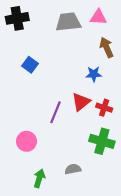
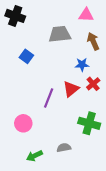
black cross: (17, 18) -> (15, 16), turned 30
gray trapezoid: (68, 22) -> (60, 34), moved
red cross: (104, 108) -> (93, 84), moved, turned 32
green arrow: (39, 178) -> (34, 156), turned -133

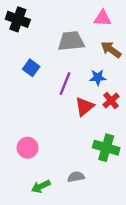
brown arrow: (93, 41) -> (111, 50), turned -30
purple line: (49, 98) -> (65, 84), moved

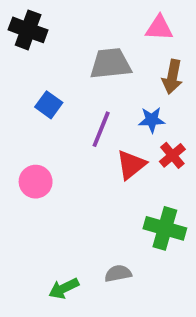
brown arrow: (111, 50) -> (172, 77), turned -115
pink circle: (28, 148) -> (36, 182), moved

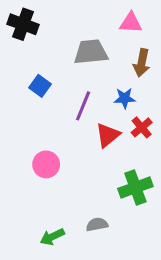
pink circle: (36, 182) -> (46, 164), moved
green cross: (165, 228) -> (135, 188), turned -36

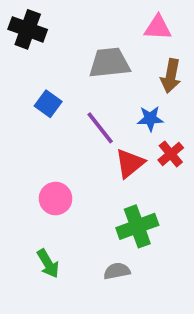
purple line: (83, 106) -> (100, 128), turned -60
green cross: (135, 188) -> (137, 226), moved
green arrow: (52, 237) -> (48, 264), moved, turned -95

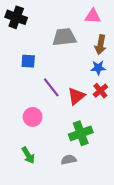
blue square: (48, 104) -> (28, 61), turned -32
blue star: (150, 119) -> (98, 68), moved
purple line: (100, 128) -> (51, 87), moved

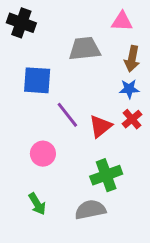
blue square: (28, 61) -> (37, 80), size x1.5
gray semicircle: (69, 160) -> (90, 210), size x1.5

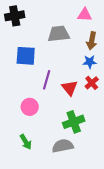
black cross: (21, 23) -> (15, 16), turned -30
purple line: (67, 115) -> (47, 80), turned 54
red triangle: (100, 126) -> (70, 88), turned -30

